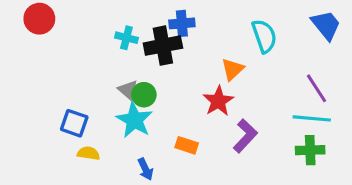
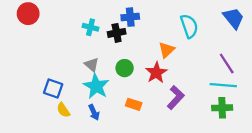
black cross: (163, 46) -> (117, 33), size x0.7
green circle: (144, 95) -> (125, 68), moved
yellow semicircle: (88, 153) -> (63, 110), turned -133
blue arrow: (145, 169) -> (94, 112), moved

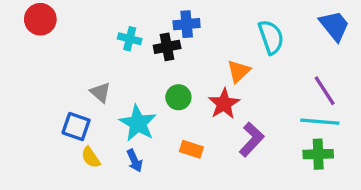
gray triangle: (92, 65) -> (100, 92), moved

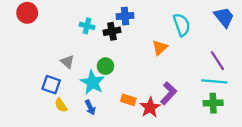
green circle: (178, 97) -> (105, 66), moved
red star: (224, 104) -> (150, 107), moved

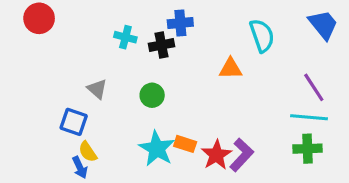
orange triangle: (160, 48) -> (231, 69), turned 42
cyan star: (92, 82) -> (157, 149), moved
purple L-shape: (169, 93) -> (242, 155), moved
blue arrow: (90, 107) -> (80, 167), moved

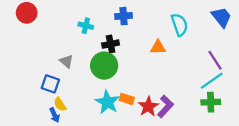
black cross: (162, 45) -> (111, 44), moved
green circle: (152, 95) -> (104, 66), size x1.6
cyan line: (309, 117) -> (212, 81), turned -40

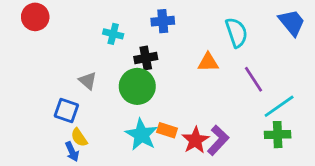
purple line: (215, 60) -> (254, 79), moved

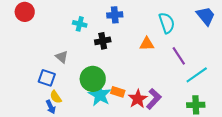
green circle: (137, 86) -> (93, 79), moved
green cross: (278, 135) -> (196, 105), moved

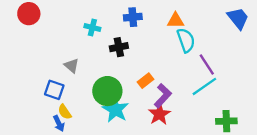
cyan semicircle: (167, 23) -> (186, 40), moved
orange triangle: (147, 44) -> (176, 21), moved
cyan line: (197, 75) -> (204, 86), moved
orange rectangle: (118, 92) -> (146, 81), moved, turned -56
purple L-shape: (154, 99) -> (163, 96), moved

